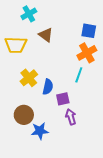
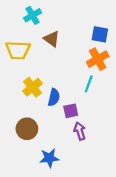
blue star: (40, 131) -> (49, 158), moved

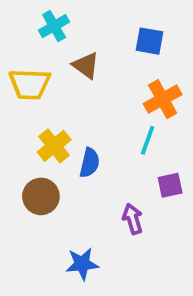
blue square: (100, 34) -> (149, 41), moved
purple square: (71, 111) -> (170, 185), moved
brown circle: (27, 129) -> (41, 196), moved

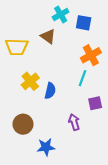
cyan cross: (54, 26) -> (61, 14), moved
brown circle: (41, 196) -> (23, 124), moved

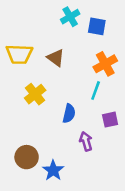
brown triangle: (48, 36) -> (56, 58), moved
blue semicircle: (50, 91) -> (69, 114), moved
brown circle: (23, 124) -> (27, 157), moved
blue star: (46, 147) -> (53, 170), turned -30

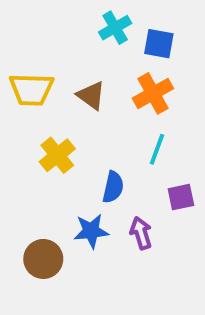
orange cross: (105, 64) -> (153, 93), moved
blue star: (53, 170) -> (91, 231), moved, turned 30

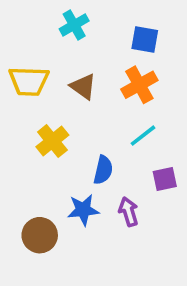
cyan cross: (115, 28) -> (74, 25), moved
cyan line: (157, 149) -> (143, 136), turned 32

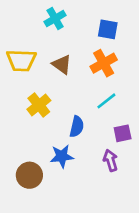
purple arrow: (128, 212) -> (110, 160), moved

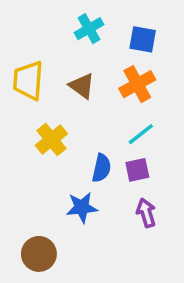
cyan cross: (55, 19) -> (89, 29), moved
yellow trapezoid: (21, 60) -> (28, 80), turned 92
purple square: (123, 133) -> (137, 170), moved
brown circle: (29, 175) -> (39, 254), moved

